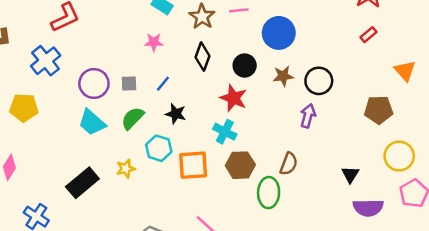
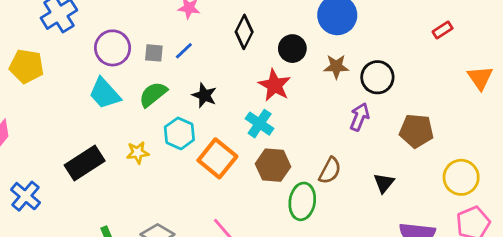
blue line: (163, 84) -> (184, 51), moved
brown pentagon: (379, 110) -> (416, 131), moved
orange square: (193, 165) -> (217, 158), turned 36
black triangle: (350, 174) -> (384, 183), moved

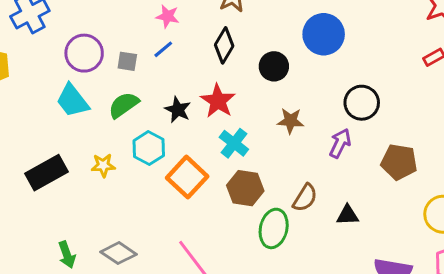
blue line: (184, 51) -> (163, 49), moved
brown star: (336, 66) -> (290, 121), moved
red star: (275, 85) -> (218, 101), moved
black triangle: (384, 183) -> (348, 215), moved, turned 45

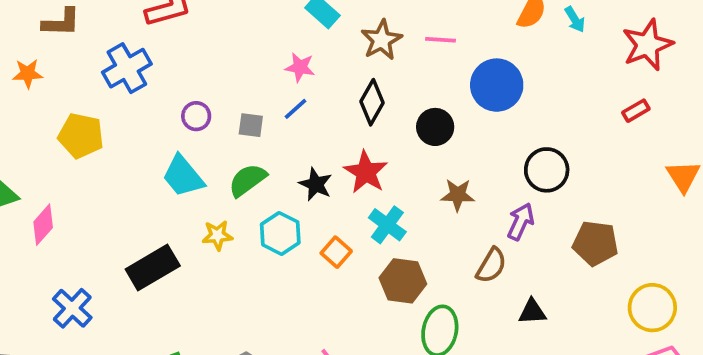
purple circle: (84, 53) -> (196, 116), size x0.6
yellow star: (103, 165) -> (217, 235), moved
orange square: (187, 177) -> (336, 252), moved, size x0.6
brown semicircle: (305, 198) -> (491, 265), moved

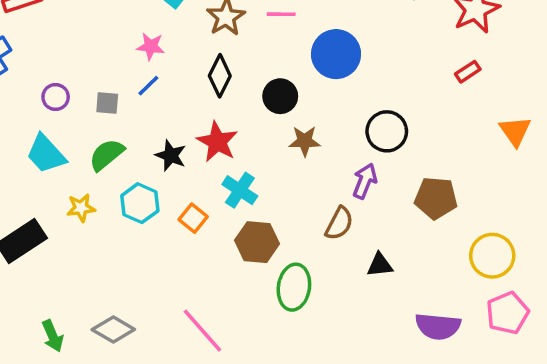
brown star: (458, 195) -> (305, 141), moved

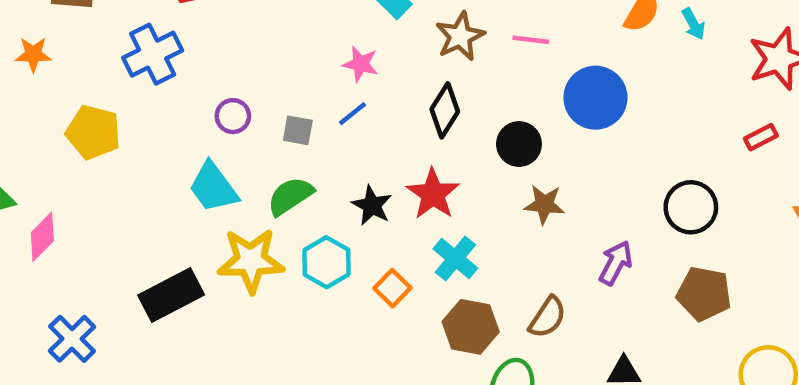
black circle: (387, 131) -> (691, 207), moved
yellow star: (81, 208) -> (251, 260), size x1.8
brown semicircle: (339, 223) -> (547, 317), moved

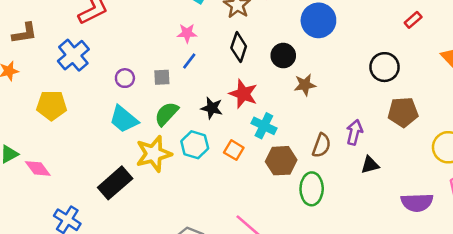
pink diamond: (42, 237) -> (38, 168), turned -68
purple arrow: (616, 263) -> (354, 132), moved

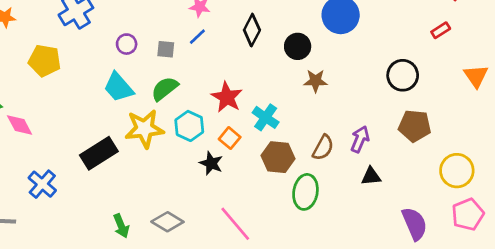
red star: (243, 94) -> (227, 97), moved
black star: (212, 108) -> (211, 163), moved
purple semicircle: (417, 202) -> (415, 224), turned -120

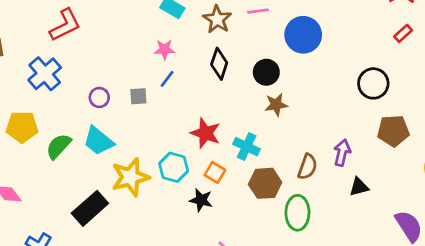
brown star: (316, 81) -> (276, 105), moved
green semicircle: (165, 89) -> (59, 146), moved

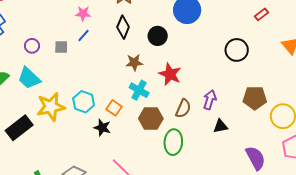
brown star: (276, 105) -> (134, 62), moved
brown pentagon: (393, 131) -> (255, 98), moved
red star: (206, 133) -> (170, 74), moved

